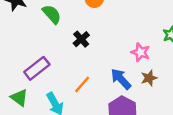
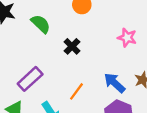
pink star: (140, 52) -> (127, 38), moved

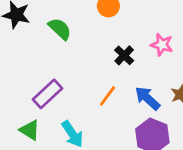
black cross: (72, 46) -> (124, 55), moved
orange line: (77, 91) -> (107, 96), moved

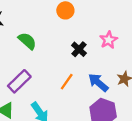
green semicircle: (60, 29) -> (27, 41), moved
pink star: (162, 45) -> (109, 40), turned 30

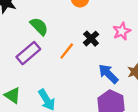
purple rectangle: (19, 81) -> (28, 53), moved
orange line: (67, 82) -> (67, 51), moved

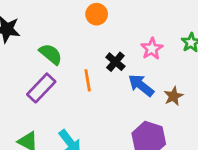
orange line: (67, 51) -> (88, 80), turned -42
blue arrow: (108, 74) -> (141, 85), moved

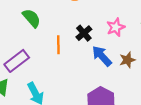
purple rectangle: (41, 88) -> (17, 61), moved
brown star: (173, 96) -> (127, 60), moved

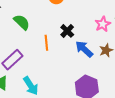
pink star: (116, 27) -> (103, 24), moved

